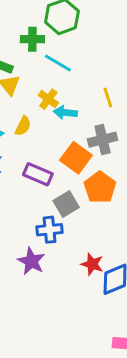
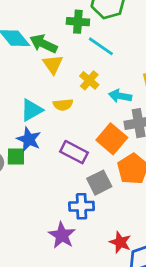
cyan arrow: (65, 113) -> (120, 96), moved
yellow semicircle: (23, 126) -> (63, 105), turned 54

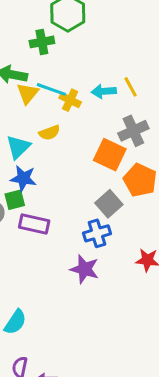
cyan line: (101, 46) -> (51, 89), moved
yellow triangle: (53, 64) -> (28, 93), turned 30
cyan arrow: (120, 96) -> (104, 91), moved
purple rectangle: (74, 152) -> (34, 224), moved

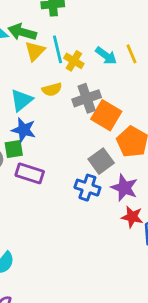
cyan line: (51, 89) -> (57, 49), turned 52
cyan arrow: (104, 91) -> (106, 56), turned -145
gray cross: (133, 131) -> (87, 98), moved
blue cross: (97, 233) -> (87, 188), turned 30
purple star: (85, 269) -> (124, 188), moved

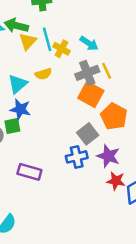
yellow line: (132, 54) -> (107, 71), moved
gray cross: (87, 98) -> (87, 73), moved
purple rectangle: (30, 173) -> (29, 172), moved
blue cross: (87, 188) -> (77, 157), turned -30

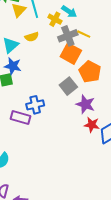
yellow cross: (61, 49) -> (55, 19), moved
yellow line: (107, 71) -> (84, 34), turned -40
blue cross: (77, 157) -> (35, 105), moved

